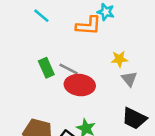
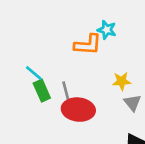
cyan line: (41, 16) -> (34, 73), moved
gray line: (69, 69) -> (66, 92), turned 48

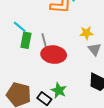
green rectangle: (42, 91) -> (26, 40), turned 35

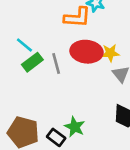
green rectangle: (26, 40) -> (32, 62), turned 42
red ellipse: (54, 55) -> (87, 52), moved

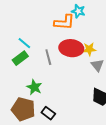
green rectangle: (32, 62) -> (20, 58), moved
green star: (75, 127) -> (34, 87), moved

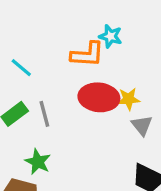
cyan line: (24, 43) -> (21, 68), moved
gray line: (48, 57) -> (44, 114), moved

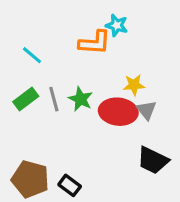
red ellipse: (99, 97) -> (118, 112), moved
green star: (38, 162) -> (81, 99), moved

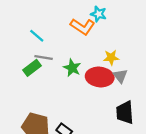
orange L-shape: (95, 43) -> (82, 27), turned 30
gray line: (54, 99) -> (44, 58), moved, turned -66
black trapezoid: (153, 160) -> (125, 113), turned 60

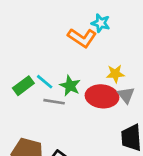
cyan line: (37, 36) -> (45, 82), moved
gray line: (44, 58) -> (54, 102), moved

